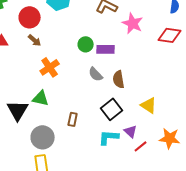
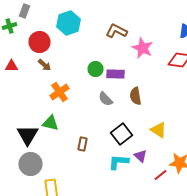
brown semicircle: (119, 79) -> (136, 96), moved
gray circle: (43, 137) -> (30, 164), moved
red line: (141, 146) -> (160, 175), moved

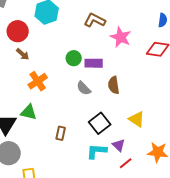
red line: (160, 175) -> (126, 163), moved

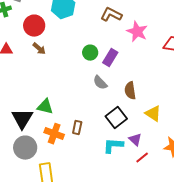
purple rectangle: (94, 63) -> (110, 58), turned -60
orange cross: (38, 81) -> (54, 134), moved, turned -36
brown semicircle: (114, 85) -> (130, 91), moved

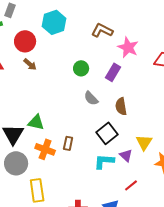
purple rectangle: (110, 58) -> (113, 72), moved
yellow triangle: (153, 114) -> (144, 142), moved, turned 30
red line: (142, 158) -> (131, 185), moved

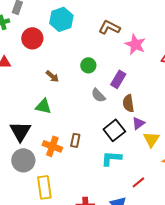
brown arrow: (30, 64) -> (52, 76), moved
purple rectangle: (113, 72) -> (118, 79), moved
green triangle: (36, 122) -> (43, 106), moved
purple triangle: (126, 155) -> (138, 123), moved, turned 40

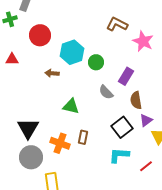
cyan hexagon: (61, 19) -> (72, 52), moved
brown arrow: (52, 76) -> (52, 73), moved, turned 144
green triangle: (43, 106) -> (71, 106), moved
red line: (138, 182) -> (146, 166), moved

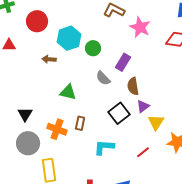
black triangle: (28, 128) -> (25, 114), size x0.7
cyan L-shape: (119, 155) -> (104, 147), moved

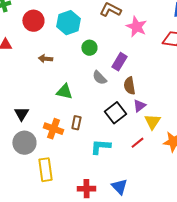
cyan hexagon: (69, 38) -> (68, 23), moved
red line: (143, 152) -> (137, 143), moved

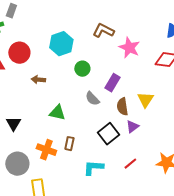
red circle: (33, 21) -> (19, 53), moved
black triangle: (21, 114) -> (13, 124), moved
yellow triangle: (152, 122) -> (145, 100), moved

